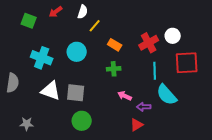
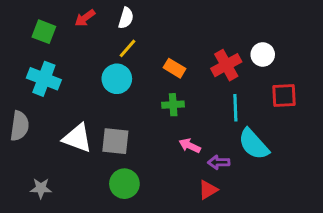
yellow line: (95, 26) -> (127, 48), moved
cyan cross: (42, 58) -> (44, 79), moved
red square: (187, 63) -> (284, 96), size x0.7

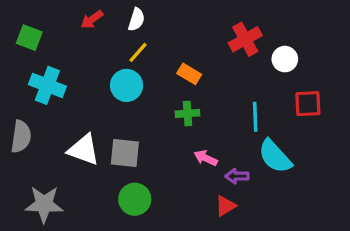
green square: (44, 32) -> (29, 38), moved
red cross: (226, 65) -> (245, 39), moved
gray star: (41, 188) -> (44, 204), size x1.6

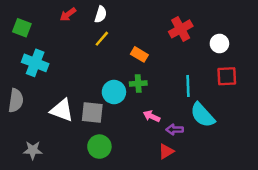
white circle: (285, 59) -> (219, 43), moved
cyan circle: (127, 85) -> (114, 92), moved
gray star: (44, 204) -> (33, 150), size x0.7

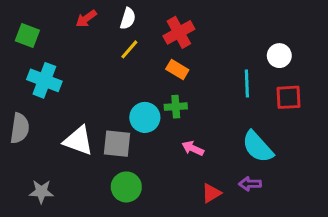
red cross: (181, 29) -> (179, 32), moved
cyan line: (188, 86) -> (247, 83), moved
purple arrow: (175, 130) -> (250, 184), moved

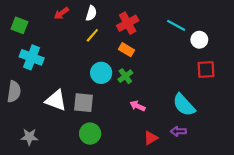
cyan line: (247, 83) -> (176, 25), moved, turned -60
green cross: (176, 107) -> (125, 76), turned -32
cyan circle: (145, 117) -> (101, 73), moved

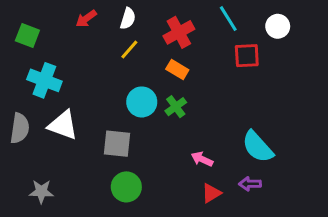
cyan line: (176, 25) -> (228, 19), moved, turned 30
white circle: (199, 40) -> (278, 26), moved
red square: (206, 70) -> (247, 56), moved
white triangle: (56, 100) -> (63, 125), moved
pink arrow: (138, 106) -> (202, 159), moved

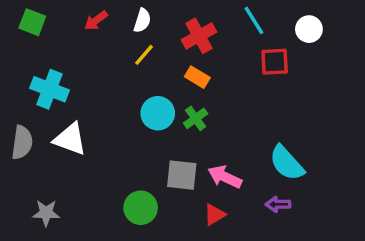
green square: (27, 36) -> (32, 22), moved
gray square: (117, 144) -> (182, 175), moved
pink arrow: (202, 159) -> (225, 177), size x1.4
red triangle: (211, 193) -> (214, 215), moved

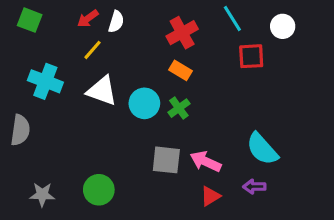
white semicircle: (142, 20) -> (116, 22), moved
yellow line: (144, 55) -> (93, 50), moved
white triangle: (70, 139) -> (102, 91), moved
green circle: (141, 208) -> (99, 190), moved
red triangle: (214, 215) -> (210, 196), moved

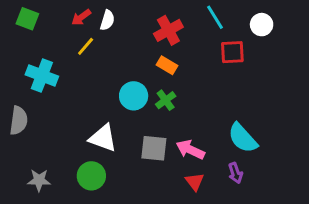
white triangle: (102, 91) -> (103, 138), moved
purple arrow: (254, 187) -> (235, 173), turned -108
red triangle: (210, 196) -> (195, 182), turned -36

